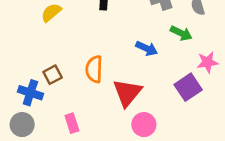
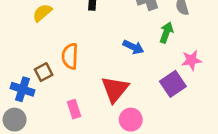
green arrow: (181, 33) -> (166, 32), turned -96
orange semicircle: (94, 69) -> (70, 56), moved
pink rectangle: (72, 123) -> (74, 109), moved

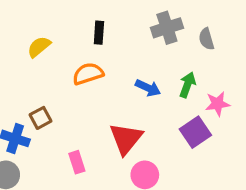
green arrow: (166, 32) -> (187, 85), moved
orange semicircle: (70, 56) -> (88, 74), moved, turned 70

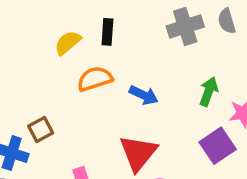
gray semicircle: (206, 39) -> (227, 21), moved
yellow semicircle: (39, 47) -> (68, 43), moved
blue arrow: (148, 88) -> (144, 95), moved

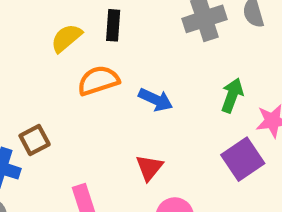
red triangle: (138, 153) -> (149, 168), size x0.6

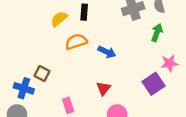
green arrow: (232, 95) -> (157, 33), moved
brown square: (35, 140) -> (42, 74), turned -35

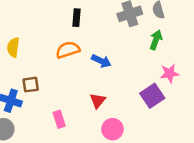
yellow semicircle: (59, 19) -> (13, 47), moved, turned -42
brown square: (42, 74) -> (31, 85), turned -35

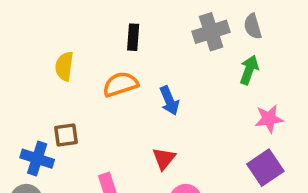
yellow semicircle: (13, 47) -> (64, 66), moved
blue arrow: (101, 61) -> (169, 101), turned 42
purple square: (152, 96) -> (265, 168), moved

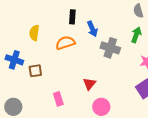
gray cross: (211, 32) -> (110, 48), moved, turned 36
blue arrow: (169, 101) -> (92, 29), moved
blue cross: (37, 159) -> (14, 60), moved

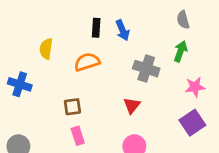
blue arrow: (92, 29) -> (122, 30), moved
brown square: (35, 71) -> (72, 107), moved
red triangle: (89, 84) -> (132, 105), moved

